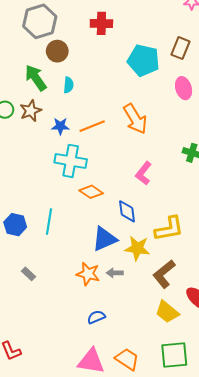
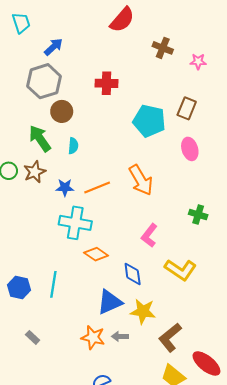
yellow L-shape: (169, 229) -> (180, 270), moved, turned 44

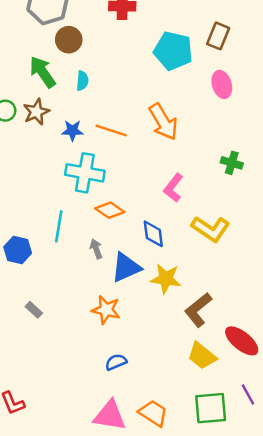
orange line: (97, 187) -> (111, 131), turned 40
cyan line: (53, 284) -> (59, 226), moved
gray arrow: (120, 336) -> (96, 249), moved, turned 70

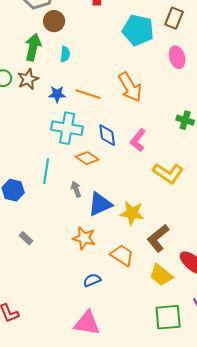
green arrow: (43, 72) -> (33, 47), turned 48
blue diamond: (153, 234) -> (107, 135), moved
orange trapezoid: (153, 413) -> (122, 255), moved

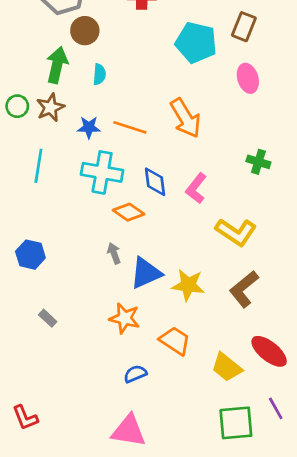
cyan line: (46, 171) -> (38, 166), moved
brown L-shape: (158, 238) -> (244, 289), moved

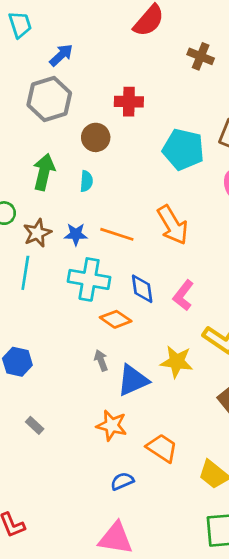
brown circle: (85, 31) -> (96, 137), moved
brown star: (50, 107) -> (37, 233), moved
yellow star: (188, 285) -> (177, 362), moved

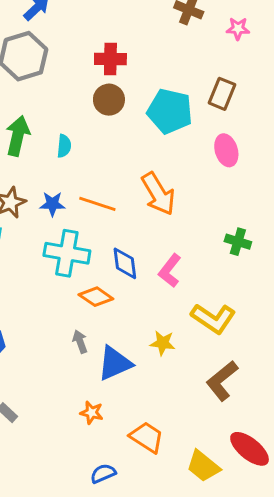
brown circle: (96, 137) -> (109, 100), moved
yellow star: (177, 362) -> (163, 343), size x0.7
orange star: (112, 425) -> (92, 413), size x0.7

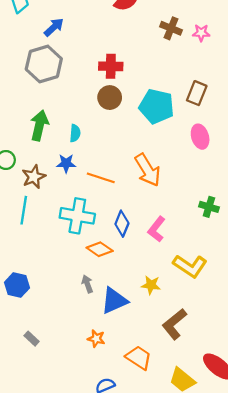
pink star: (238, 29) -> (201, 33), moved
blue star: (52, 204) -> (66, 163), moved
blue diamond: (125, 263) -> (122, 224), turned 30
brown L-shape: (222, 381) -> (174, 324), moved

